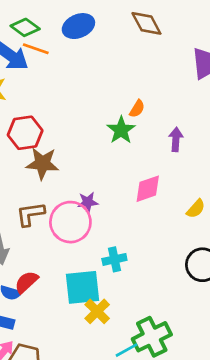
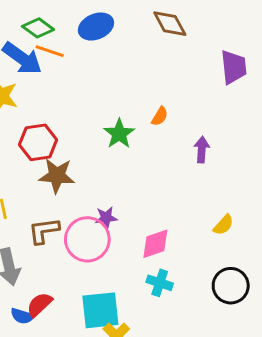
green star: (121, 130) -> (119, 134), moved
pink diamond: (148, 189) -> (155, 244), moved
cyan cross: (114, 259) -> (160, 283), moved, turned 30

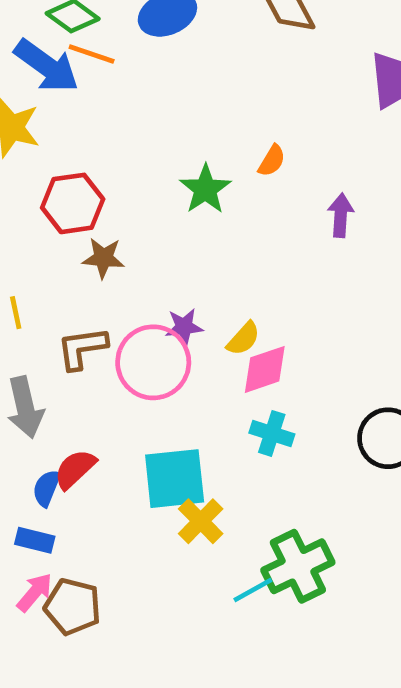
brown star: (57, 176) -> (103, 258), size x0.7
yellow semicircle: (223, 225) -> (243, 339), moved
blue semicircle: (22, 316) -> (47, 488), turned 95

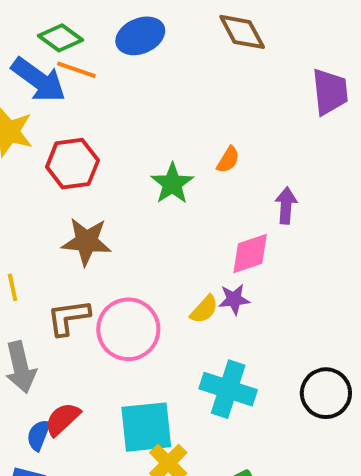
red hexagon: (73, 203) -> (72, 164), moved
brown star: (103, 258) -> (86, 241), size x1.4
purple star: (184, 327) -> (234, 299), moved
pink diamond: (265, 369) -> (250, 253), moved
cyan cross: (272, 433) -> (228, 389), size x1.5

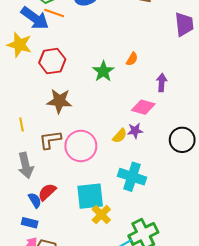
pink diamond: (250, 253) -> (143, 107), turned 35
black circle: (326, 393) -> (182, 140), moved
blue semicircle: (39, 435) -> (35, 200), turned 126

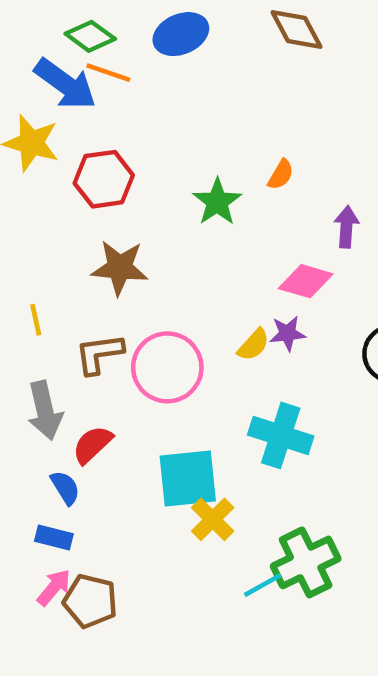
red semicircle: (47, 192) -> (92, 445), moved

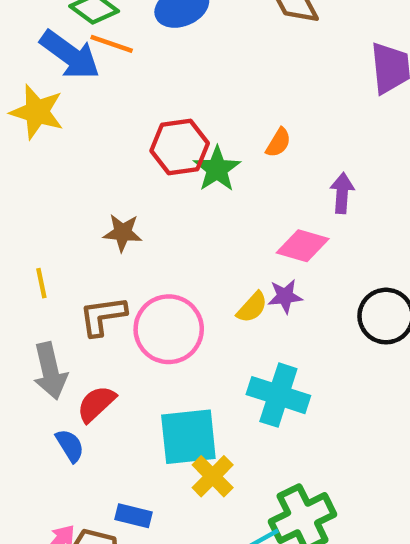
red hexagon: (104, 179) -> (180, 147), moved
brown star: (120, 268) -> (123, 233), size x0.7
blue rectangle: (54, 537) -> (134, 516), moved

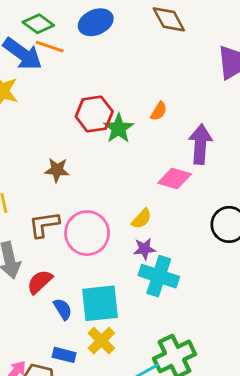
purple arrow: (342, 193) -> (200, 144), size x1.5
purple star: (285, 296) -> (144, 249), moved
blue semicircle: (70, 446) -> (63, 309), moved
yellow cross: (213, 476) -> (101, 341), moved

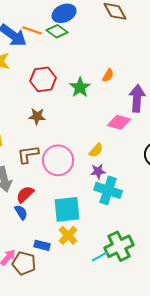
green diamond: (38, 24) -> (57, 31), moved
red hexagon: (94, 114) -> (43, 79), moved
blue semicircle: (63, 309) -> (21, 212), moved

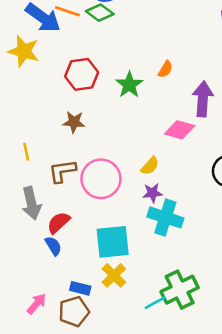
brown pentagon: (24, 263) -> (74, 312), moved, turned -30

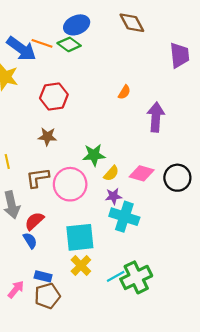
green star: (129, 85) -> (94, 155), moved, turned 30
pink diamond: (180, 130) -> (142, 173), moved
blue rectangle: (80, 288) -> (43, 276), moved
cyan line: (155, 303) -> (116, 276), moved

